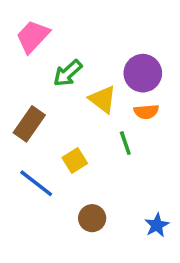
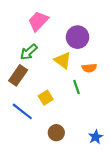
pink trapezoid: (33, 36) -> (38, 21), moved
green arrow: (68, 73) -> (29, 52), moved
purple circle: (143, 73) -> (78, 37), moved

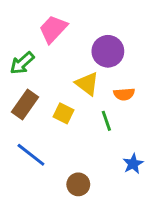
green arrow: (29, 52) -> (22, 63), moved
yellow square: (46, 98) -> (64, 113), moved, turned -32
blue star: (96, 137) -> (133, 164), moved

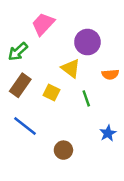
orange semicircle: (124, 94) -> (110, 74), moved

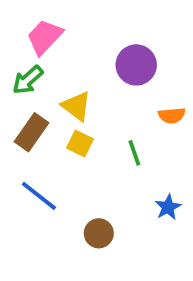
pink trapezoid: (43, 24) -> (45, 37), moved
yellow triangle: (71, 68) -> (76, 106), moved

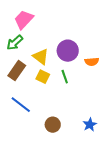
purple circle: (136, 65) -> (68, 51), moved
green line: (134, 153) -> (65, 77), moved
blue star: (168, 207) -> (90, 125), moved

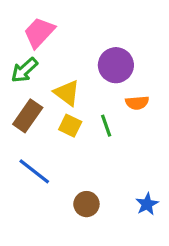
purple circle: (68, 51) -> (116, 65), moved
orange semicircle: (92, 62) -> (137, 103), moved

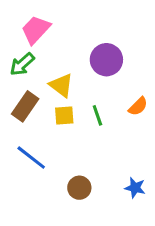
orange semicircle: (137, 103) -> (138, 106), moved, turned -40
yellow square: (70, 126) -> (64, 115), turned -30
blue star: (147, 204) -> (135, 188), turned -30

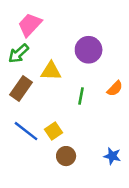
yellow triangle: (61, 85) -> (51, 71), turned -35
yellow square: (64, 115) -> (54, 131), moved, turned -30
green line: (97, 115) -> (81, 96), turned 30

